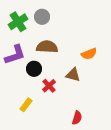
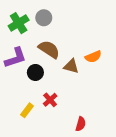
brown semicircle: (47, 47) -> (49, 49), turned 30
brown triangle: (73, 75) -> (71, 66), moved
red cross: (49, 86) -> (50, 100), moved

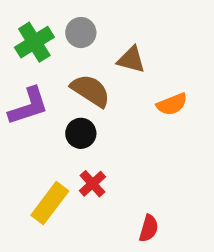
brown triangle: (71, 66) -> (131, 60), moved
black circle: (35, 72) -> (81, 133), moved
yellow rectangle: (27, 110) -> (50, 203), size x1.5

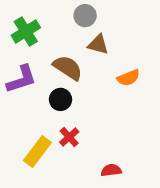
gray circle: (81, 33) -> (85, 16), moved
red semicircle: (149, 228) -> (111, 170), turned -114

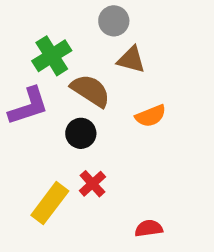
green cross: (26, 32) -> (52, 56), moved
orange semicircle: (128, 78) -> (151, 116), moved

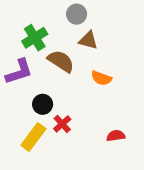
orange semicircle: (151, 116) -> (101, 78), turned 42
black circle: (81, 133) -> (43, 104), moved
red semicircle: (149, 228) -> (116, 136), moved

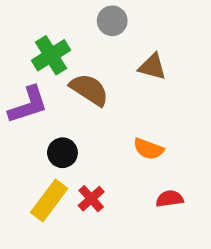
brown triangle: (88, 40) -> (152, 67), moved
orange semicircle: (101, 78) -> (149, 149), moved
red cross: (62, 124) -> (91, 199), moved

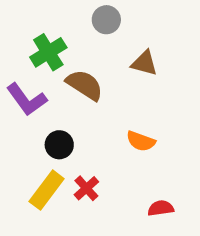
purple L-shape: (28, 105) -> (27, 99), turned 72
red semicircle: (170, 199) -> (161, 208), moved

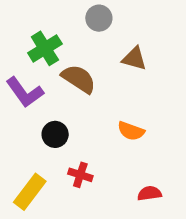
red cross: (86, 188) -> (80, 175), turned -30
yellow rectangle: (47, 190) -> (30, 192), moved

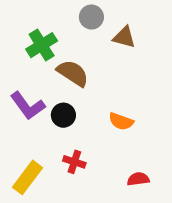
brown triangle: (134, 59) -> (124, 37), moved
purple L-shape: (25, 92) -> (28, 106), moved
black circle: (55, 134) -> (63, 115), moved

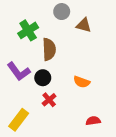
brown semicircle: (73, 73) -> (49, 49), turned 55
red cross: (74, 162) -> (49, 100), moved, turned 32

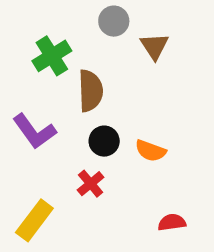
brown triangle: (84, 25) -> (154, 46), turned 42
black circle: (43, 78) -> (104, 141), moved

